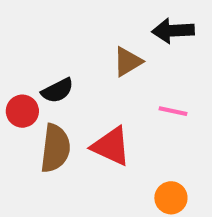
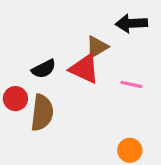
red circle: (22, 111) -> (15, 99), moved
red triangle: (111, 146) -> (84, 69), moved

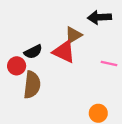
pink line: (131, 84) -> (109, 64), moved
red circle: (15, 99) -> (17, 66), moved

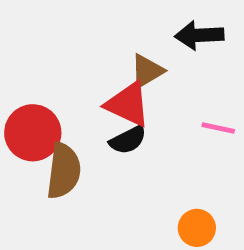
black semicircle: (33, 52) -> (128, 140), moved
red circle: (17, 66) -> (33, 133), size x1.5

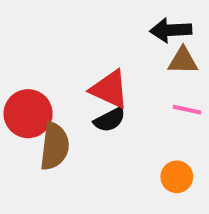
brown triangle: (147, 71) -> (183, 61), moved, turned 32
orange circle: (197, 228) -> (177, 177), moved

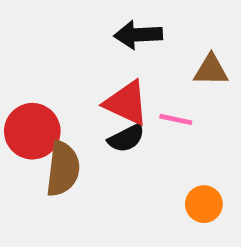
black arrow: (171, 30) -> (138, 35), moved
pink line: (187, 110) -> (176, 119), moved

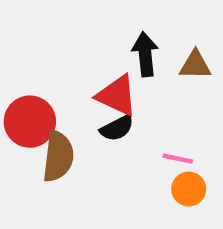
black arrow: (138, 35) -> (145, 54), moved, turned 87
pink line: (176, 119) -> (178, 159), moved

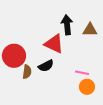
black semicircle: (117, 128) -> (46, 66), moved
brown semicircle: (58, 156) -> (27, 72), size x0.6

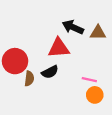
black arrow: (67, 25) -> (73, 27), turned -60
red triangle: (54, 44) -> (59, 48), turned -30

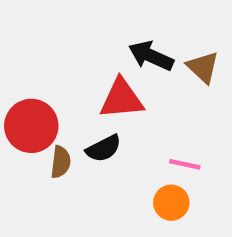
brown triangle: (98, 33) -> (203, 67), turned 42
orange circle: (95, 95) -> (171, 203), moved

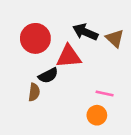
red circle: (31, 126) -> (35, 38), moved
black semicircle: (104, 148) -> (48, 76), moved

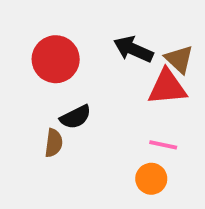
red triangle: (69, 56) -> (167, 87), moved

